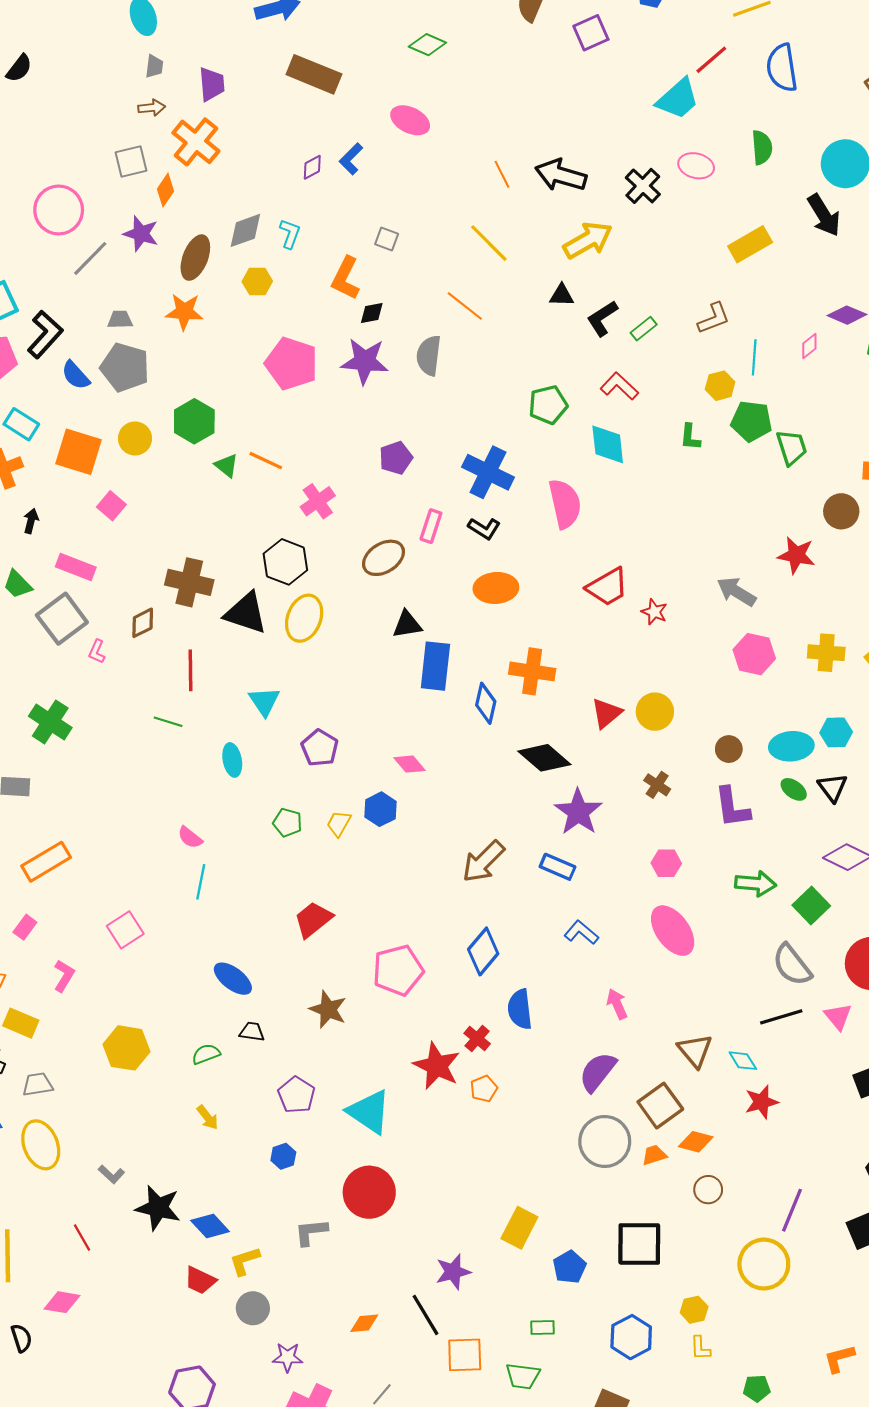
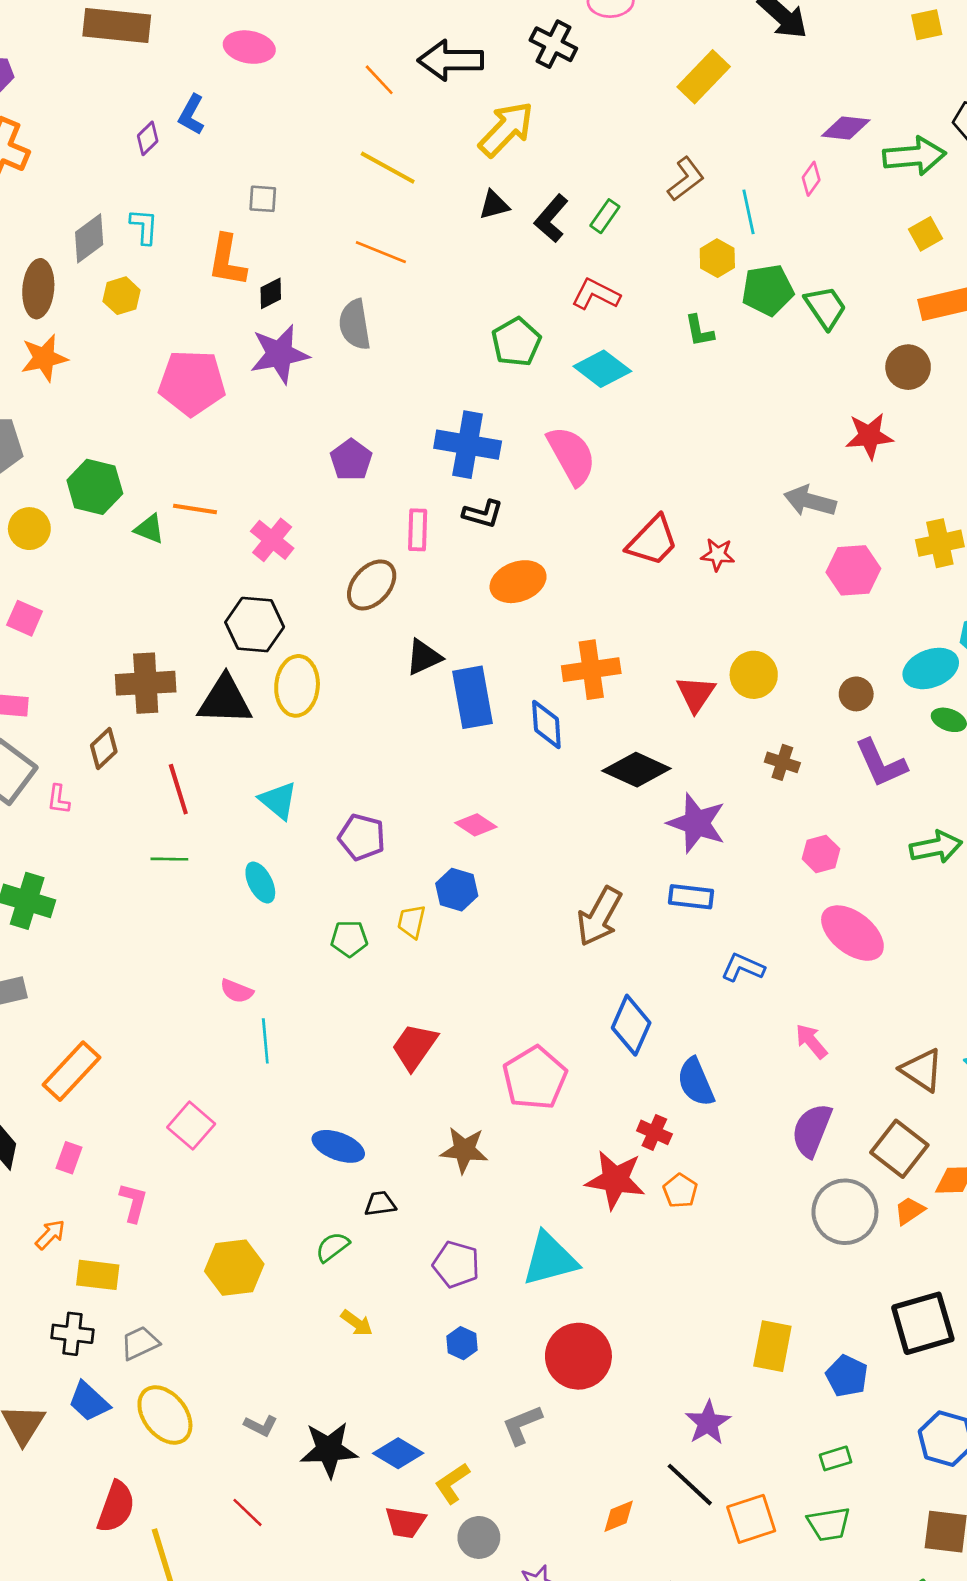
cyan diamond: (608, 444) -> (602, 369), turned -30
cyan triangle: (369, 1112) -> (550, 1259), turned -33

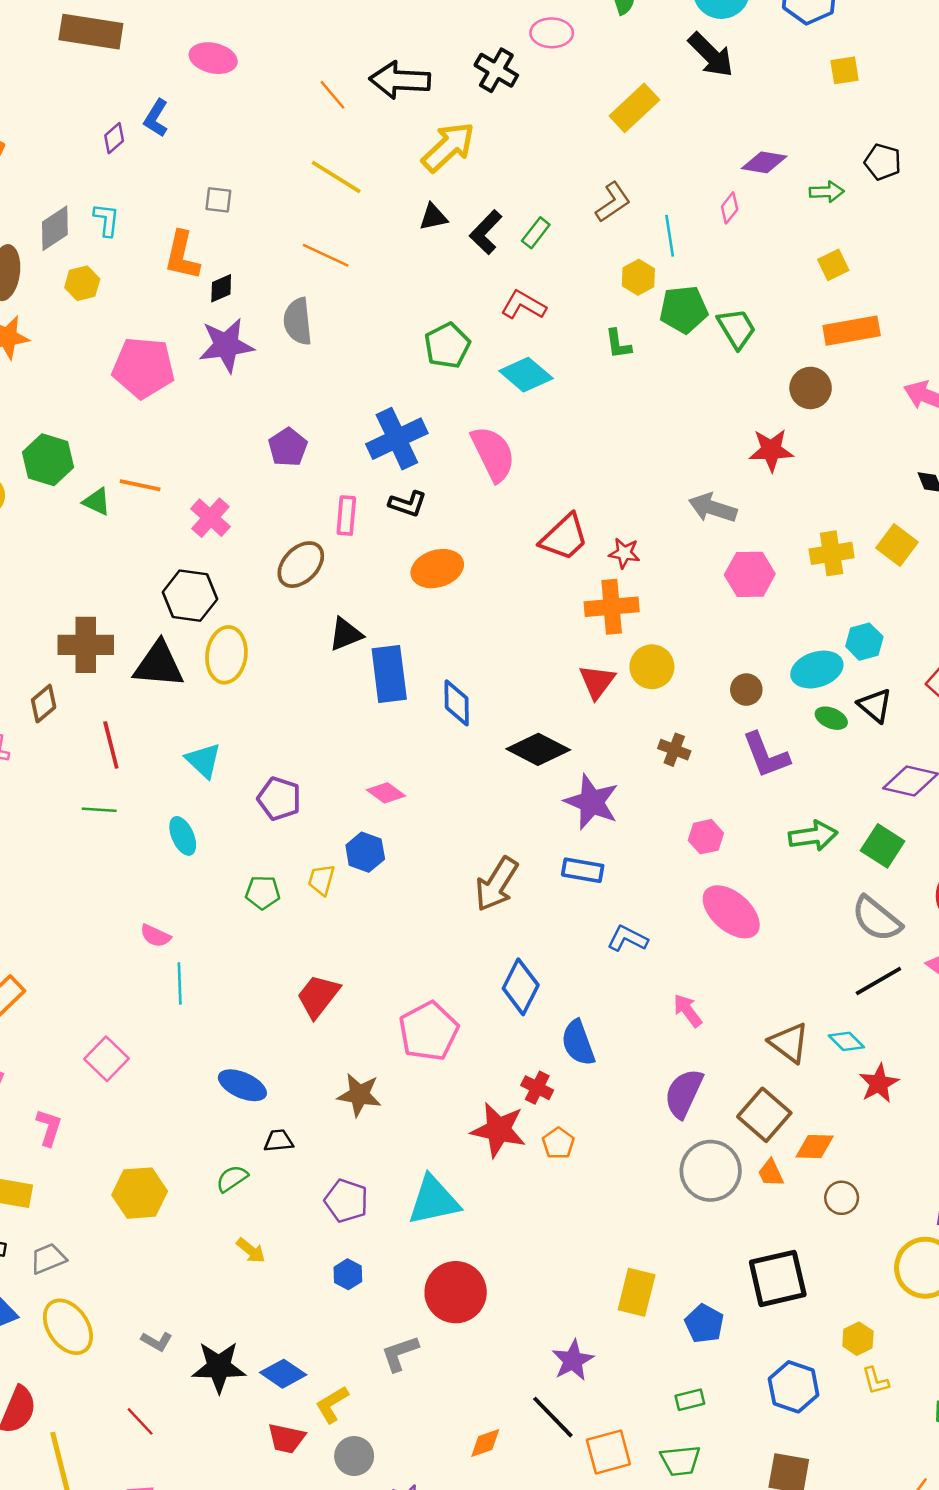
green arrow: (914, 156) -> (827, 192), size x0.6
blue cross: (468, 445) -> (397, 439), turned -38
orange cross: (591, 670) -> (612, 607), moved
orange trapezoid: (909, 1211) -> (771, 1173), turned -84

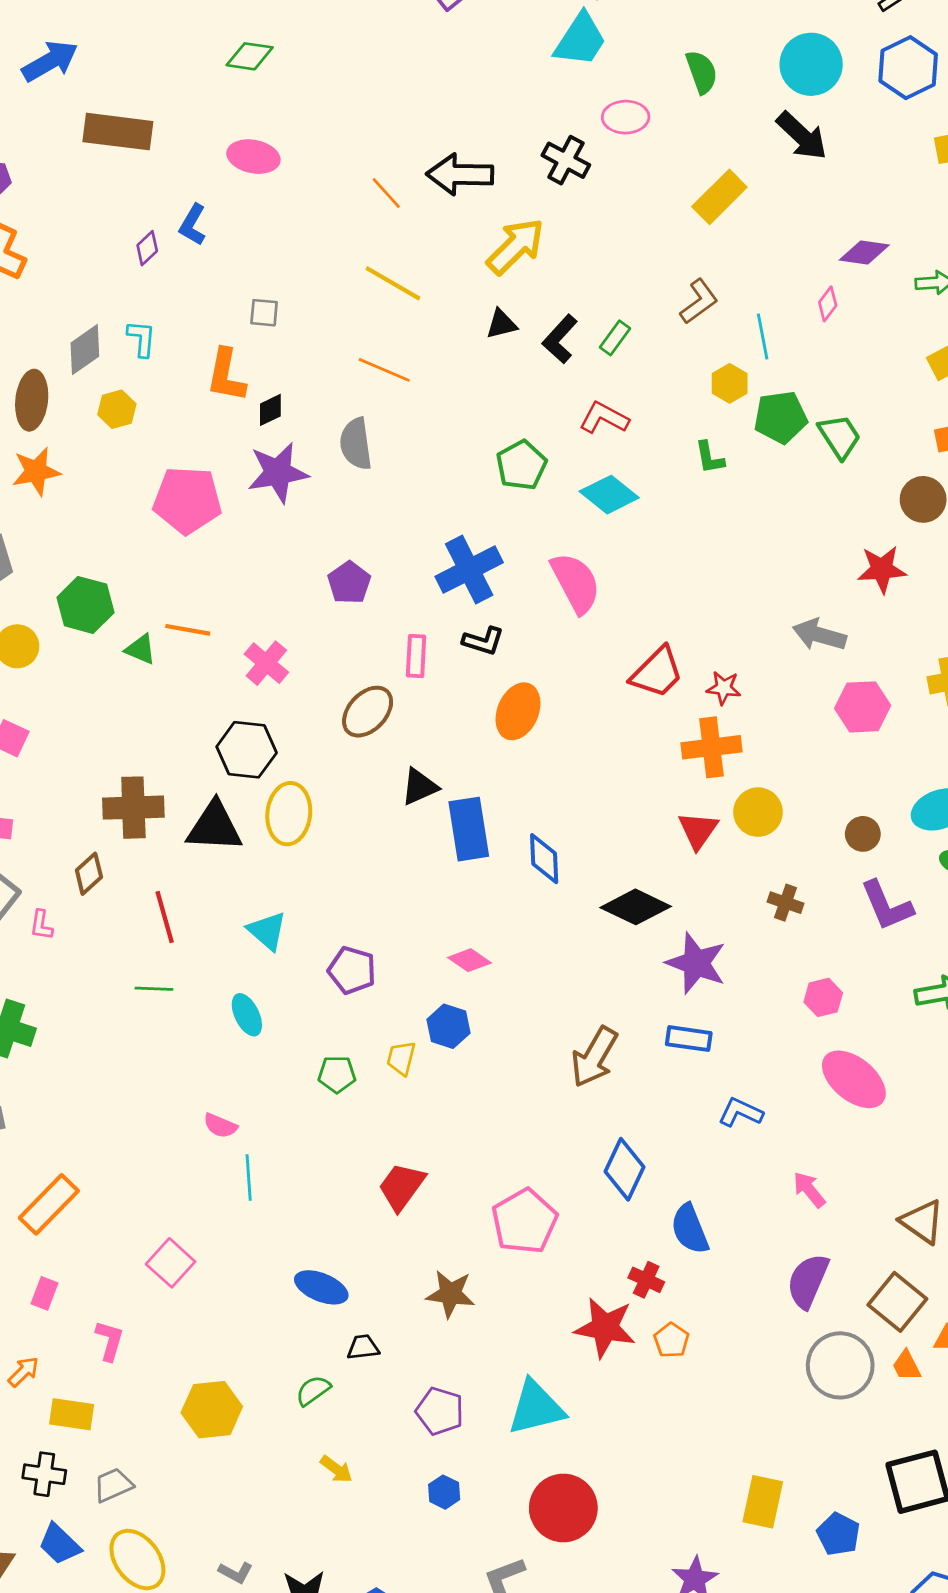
orange ellipse: (437, 569) -> (518, 711), turned -48

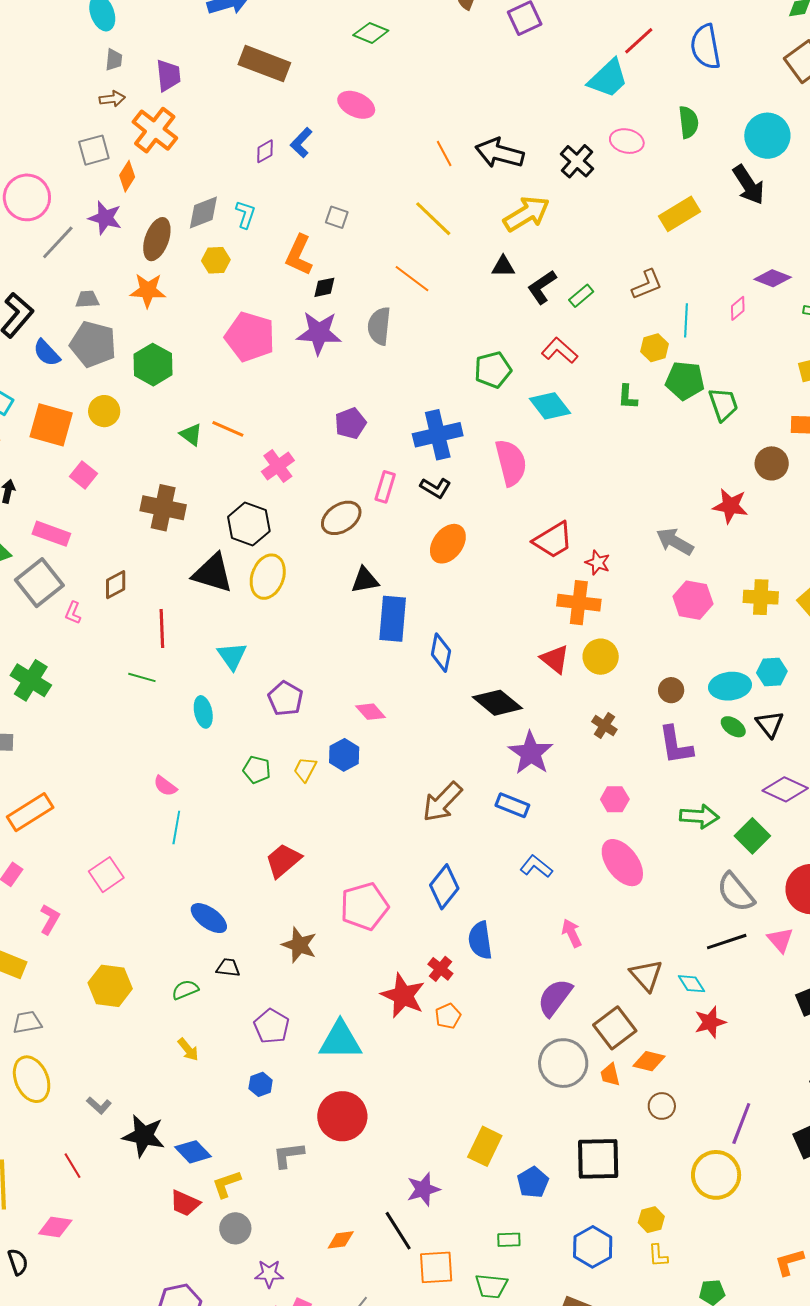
green hexagon: (85, 605) -> (153, 365), moved
brown cross: (133, 808) -> (163, 508), moved
red triangle: (698, 830) -> (555, 659), turned -40

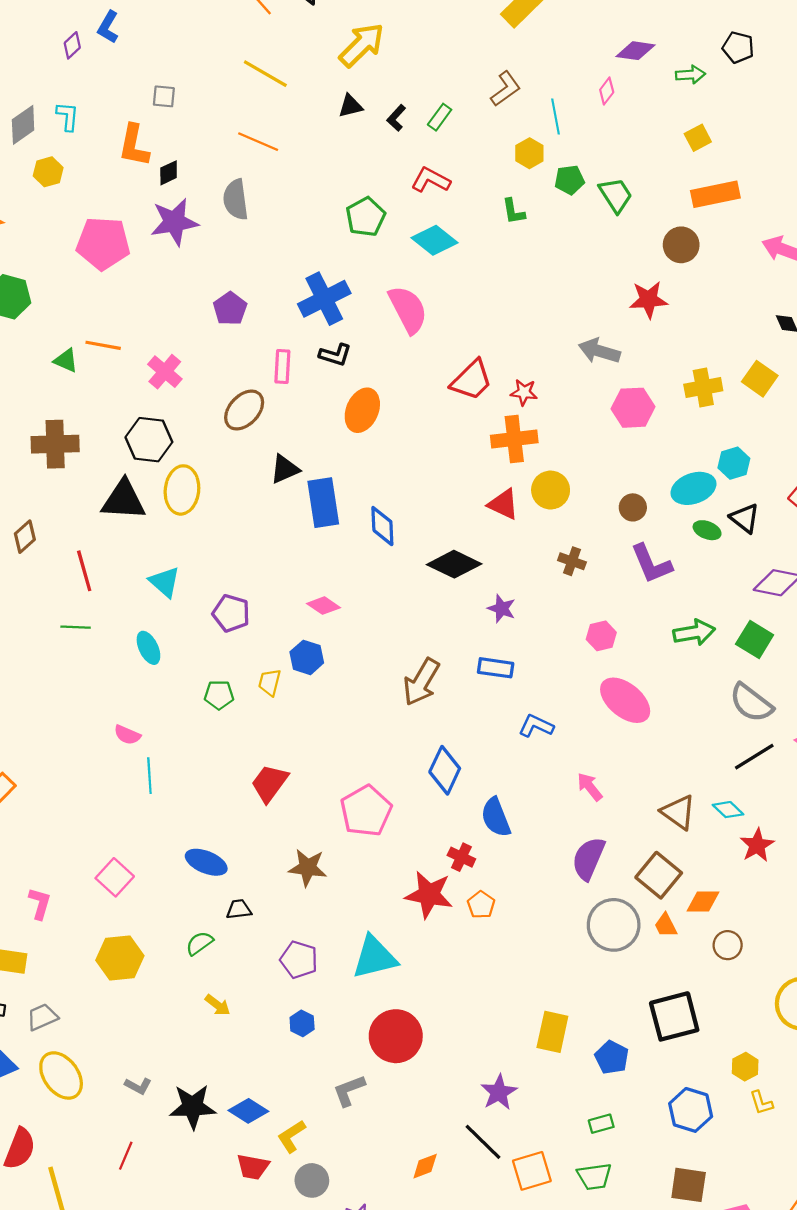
black L-shape: (542, 287) -> (396, 118), size x0.7
green pentagon: (685, 381) -> (569, 180), size x0.7
purple star: (531, 753) -> (502, 609), size x0.6
pink square: (106, 875) -> (115, 877), moved
red line: (73, 1166) -> (126, 1156), turned 68

